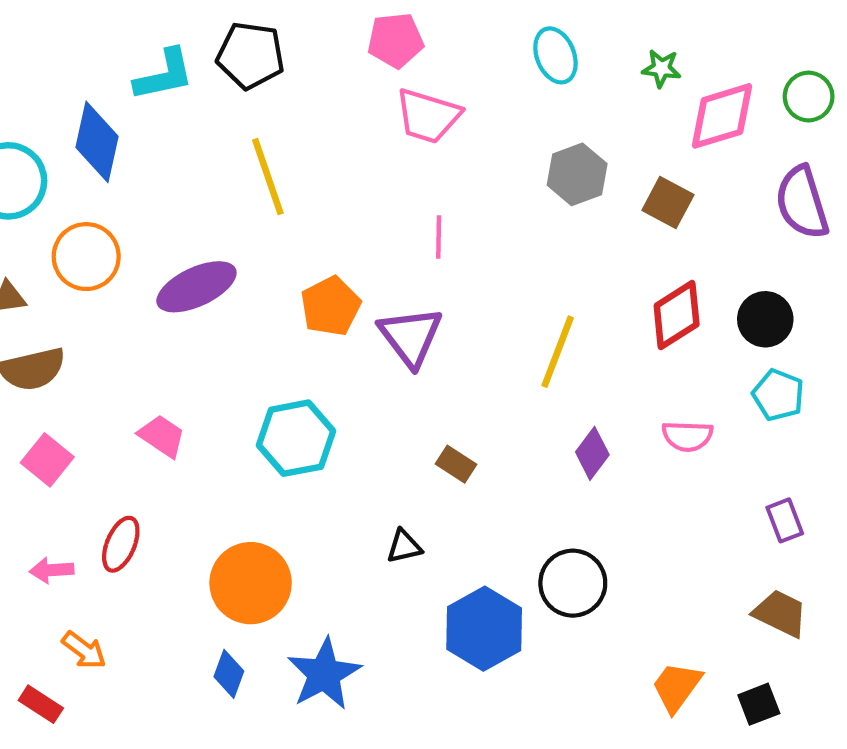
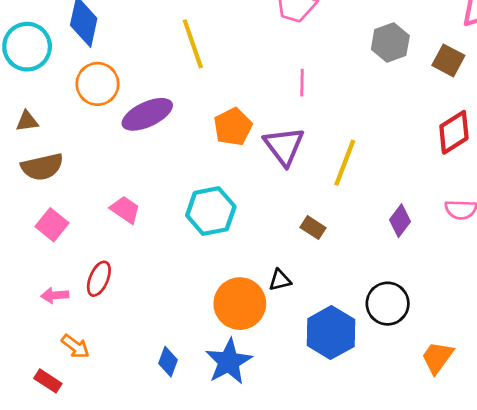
orange circle: (86, 257) -> (98, 84), moved
yellow line: (558, 352) -> (345, 163), moved
orange circle: (251, 583) -> (240, 304), moved
orange trapezoid: (677, 687) -> (437, 357), moved

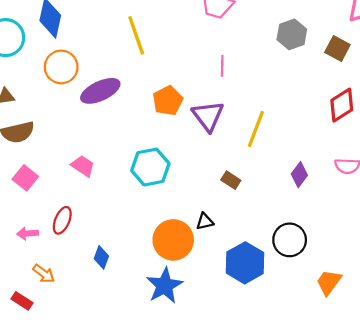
blue diamond: (168, 362) -> (101, 257), moved

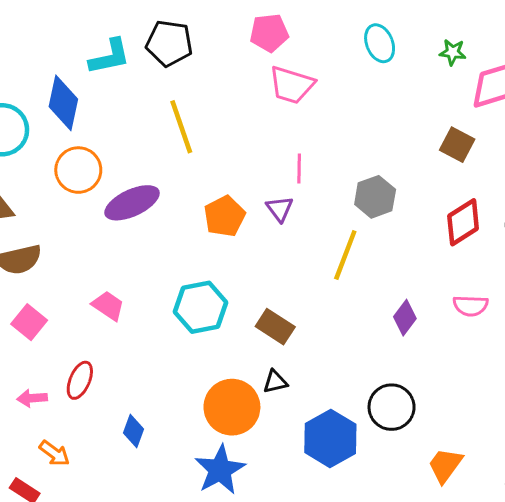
gray hexagon: (292, 34) -> (375, 197), moved
purple triangle: (208, 116) -> (280, 209), moved, size x0.6
brown rectangle: (231, 180) -> (275, 327), moved, size x1.4

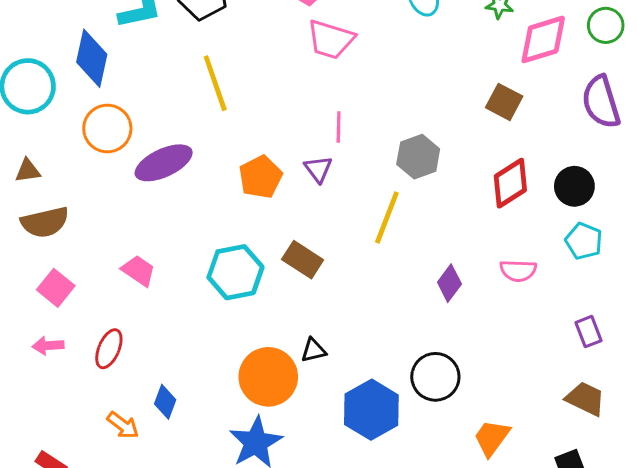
brown rectangle: (275, 327) -> (303, 260), moved
pink arrow: (32, 398) -> (48, 346), moved
orange arrow: (54, 453) -> (123, 425), moved

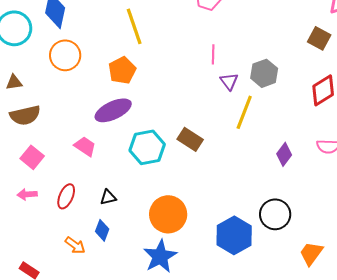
purple ellipse: (164, 163) -> (113, 110), moved
purple triangle: (318, 169) -> (229, 81), moved
orange pentagon: (260, 177) -> (122, 70), moved
black triangle: (314, 350) -> (108, 197), moved

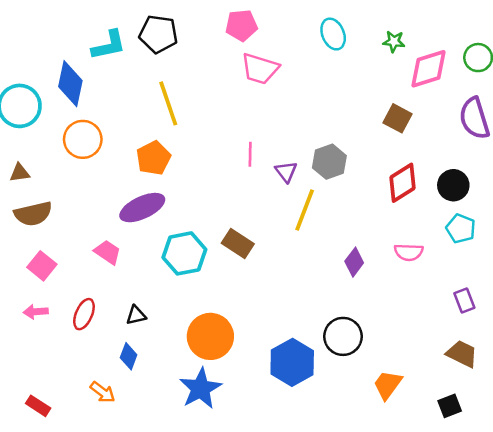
pink line: (213, 54) -> (250, 154), moved
orange arrow: (75, 245) -> (103, 392), moved

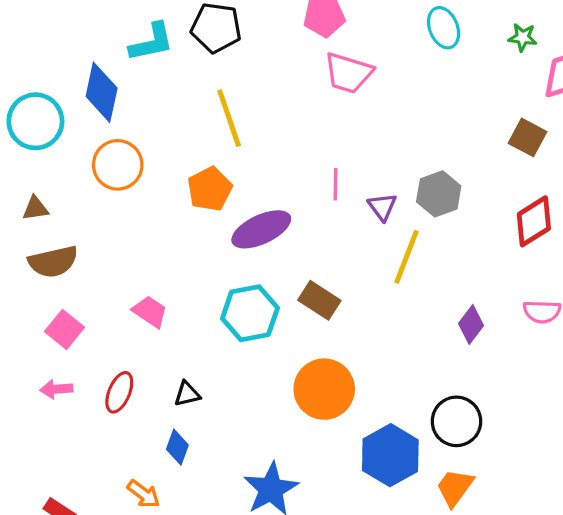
purple ellipse: (142, 208) -> (261, 229), moved
orange circle: (210, 336) -> (324, 389), moved
orange trapezoid: (388, 385) -> (455, 487), moved

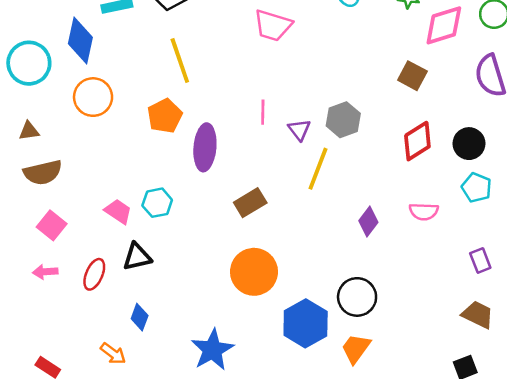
purple ellipse: (261, 229) -> (205, 147), turned -60
brown rectangle: (319, 300) -> (250, 203), turned -64
cyan hexagon: (250, 313) -> (157, 203), moved, size x0.7
black triangle: (187, 394) -> (137, 257), moved, size x1.4

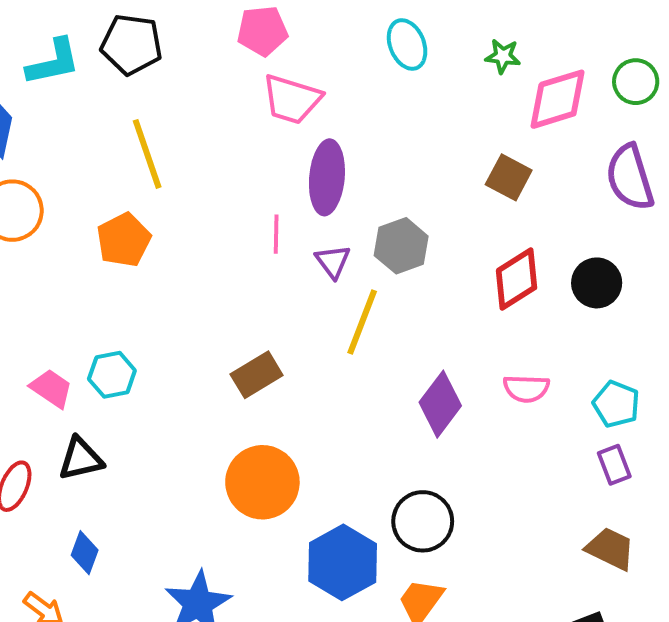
purple ellipse: (205, 147) -> (327, 177), moved
cyan pentagon: (477, 188) -> (616, 404), moved
purple diamond: (368, 222) -> (440, 404), size x1.4

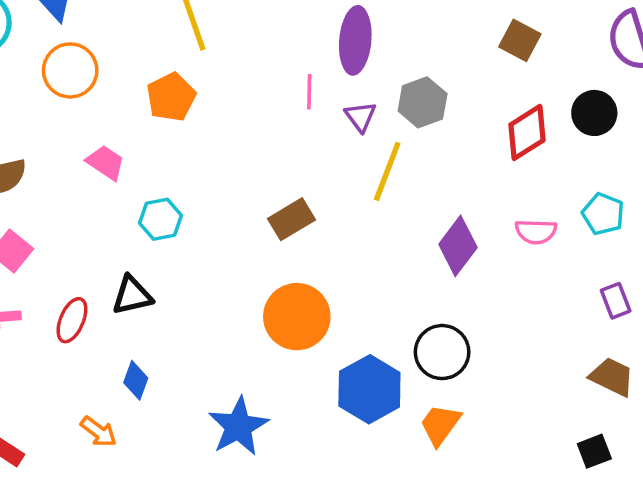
black circle: (597, 283) -> (594, 113), moved
pink trapezoid: (51, 388) -> (106, 163), moved
cyan pentagon: (616, 404) -> (603, 214), moved

